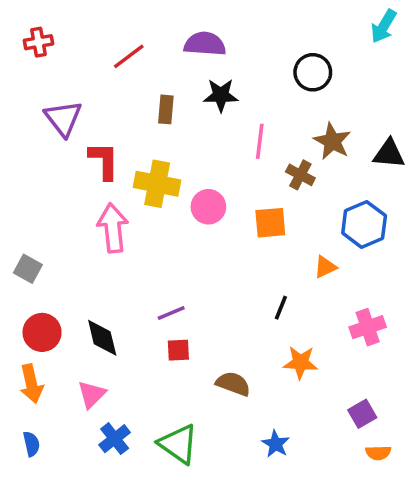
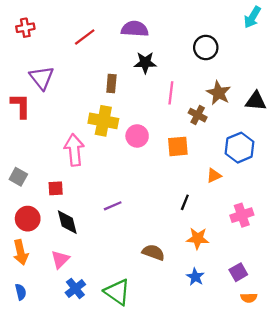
brown rectangle: (166, 109) -> (111, 84), moved
red L-shape: (104, 161) -> (21, 106), moved
red square: (178, 350) -> (56, 188), moved
blue star: (276, 444) -> (195, 277), moved

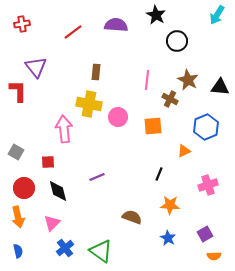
black star: (145, 63) -> (156, 15), moved, turned 30

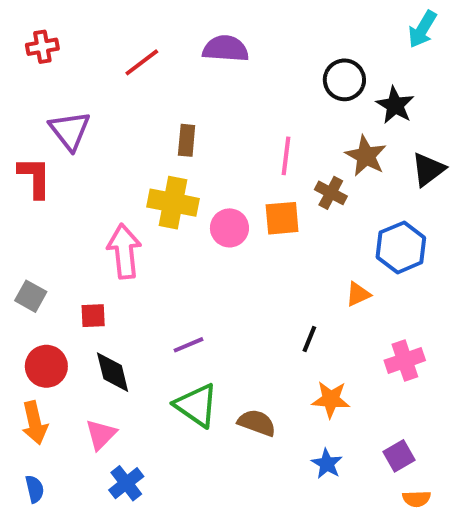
black star: (156, 15) -> (395, 105), moved
black triangle: (220, 87) -> (428, 170), turned -42
orange square: (153, 126) -> (282, 218), moved
green triangle: (101, 251) -> (196, 405), moved

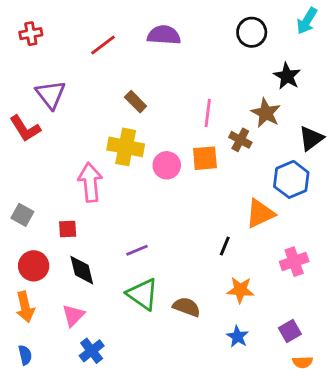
black circle: (344, 80) -> (252, 32), moved
brown rectangle: (187, 140) -> (136, 102), turned -50
black triangle: (428, 170) -> (311, 138), moved
red L-shape: (35, 177) -> (25, 128), turned 148
orange triangle: (358, 294) -> (260, 213), size x1.6

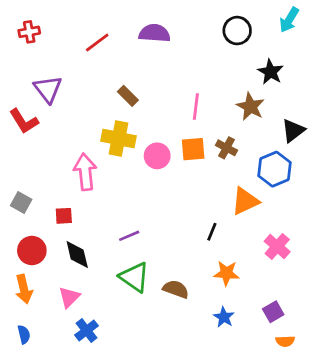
brown cross: (240, 140) -> (226, 148), moved
pink cross: (294, 262) -> (277, 246), turned -30

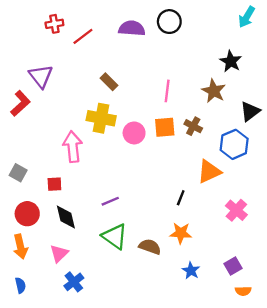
black circle: (237, 31) -> (169, 22), moved
red cross: (29, 32) -> (54, 24), moved
red L-shape: (24, 121) -> (20, 103), turned -100
orange star: (226, 273) -> (181, 233), moved

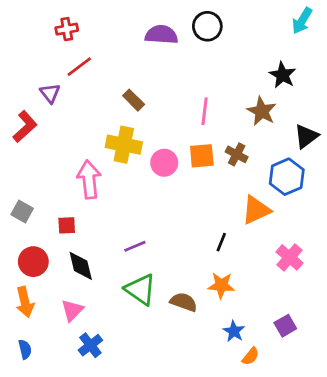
red line: (83, 36) -> (79, 67), moved
purple triangle: (41, 76) -> (50, 93), size x0.7
orange semicircle: (243, 291) -> (251, 356), moved, turned -49

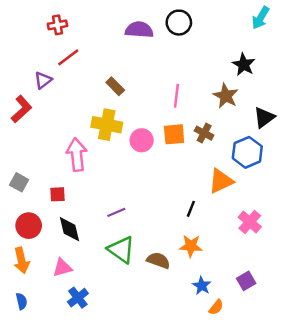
purple triangle: (50, 93) -> (43, 80), turned 30
pink triangle: (72, 310) -> (62, 268), turned 30

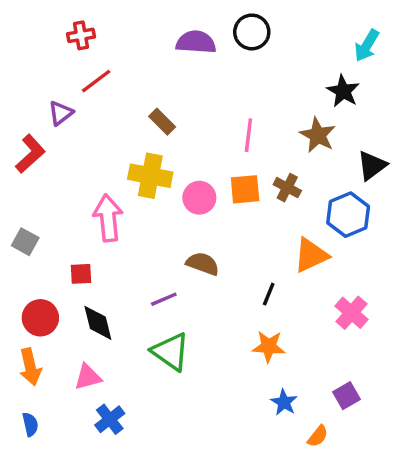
cyan arrow: (261, 18) -> (367, 46), moved
gray square: (19, 182) -> (25, 242), moved
brown semicircle: (158, 260) -> (203, 264), moved
orange semicircle: (216, 307) -> (318, 436), moved

